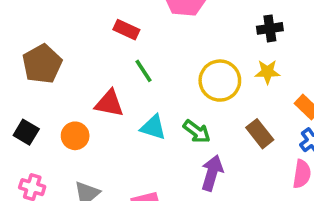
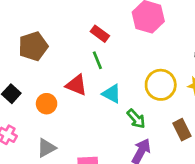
green line: (143, 71) -> (97, 60), moved
cyan triangle: (153, 127) -> (112, 94), moved

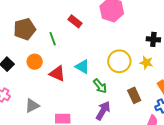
green line: (97, 60) -> (53, 39), moved
red triangle: (76, 85) -> (57, 74), moved
orange circle: (47, 104) -> (35, 62), moved

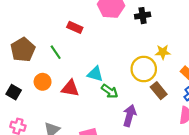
black cross: (153, 39) -> (143, 16), moved
yellow circle: (119, 61) -> (144, 69), moved
green arrow: (100, 86) -> (110, 91), moved

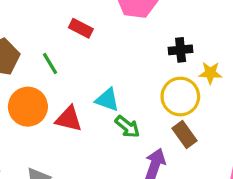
black cross: (143, 16) -> (181, 50), moved
orange circle: (43, 82) -> (28, 107), size x1.5
brown rectangle: (159, 91) -> (184, 135), moved

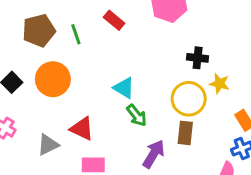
green line: (50, 64) -> (76, 34), moved
red triangle: (69, 119) -> (82, 129), moved
brown rectangle: (184, 135) -> (185, 133), turned 30

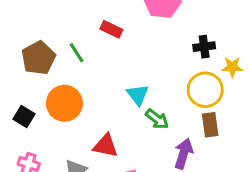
cyan triangle: (124, 88) -> (138, 95), turned 35

